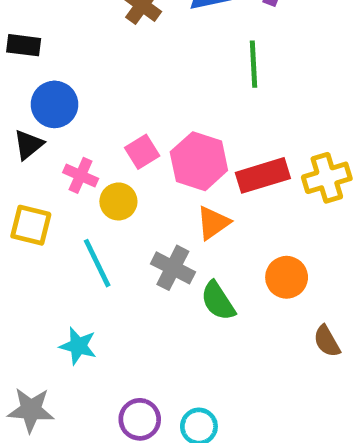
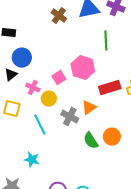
pink hexagon: (199, 161) -> (83, 68), moved
gray cross: (173, 268) -> (70, 117), moved
orange circle: (287, 277) -> (112, 137), moved

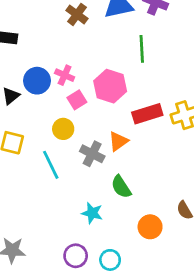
blue circle: (22, 58) -> (37, 81), moved
pink cross: (33, 88) -> (65, 75), moved
orange circle: (112, 137) -> (150, 227), moved
cyan star: (32, 160) -> (92, 213), moved

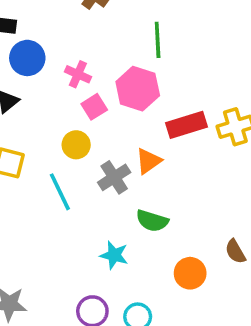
green line: (142, 49) -> (158, 40), moved
blue circle: (37, 81) -> (27, 58), moved
gray cross: (92, 154) -> (114, 177), turned 30
green semicircle: (121, 187) -> (152, 221), turned -40

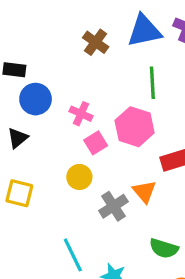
orange triangle: (148, 161) -> (144, 192), turned -35
cyan line: (60, 192) -> (73, 255), moved
green semicircle: (152, 221) -> (164, 248), moved

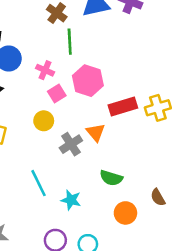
green line: (152, 83) -> (70, 42), moved

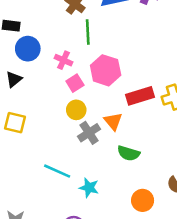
yellow circle: (44, 121) -> (76, 110), moved
green semicircle: (111, 178) -> (129, 153), moved
cyan line: (39, 183) -> (57, 171), turned -40

